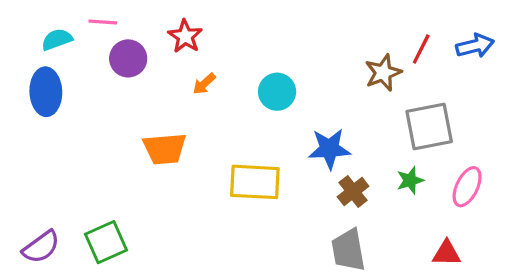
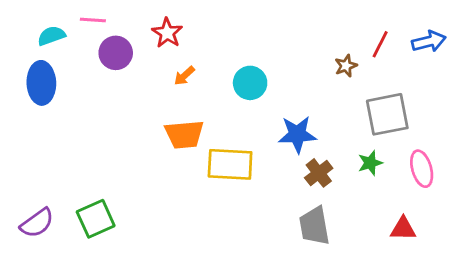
brown star: (383, 73) -> (346, 66), size x0.7
orange trapezoid: (165, 149) -> (184, 134), moved
pink ellipse: (467, 187) -> (422, 169), turned -42

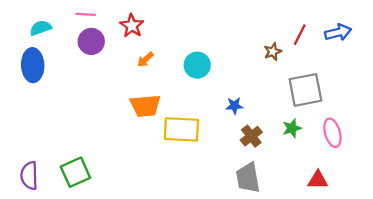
pink line: (93, 20) -> (86, 14), moved
blue star: (297, 134) -> (234, 106), size x0.6
purple semicircle: (37, 223) -> (29, 176), turned 124

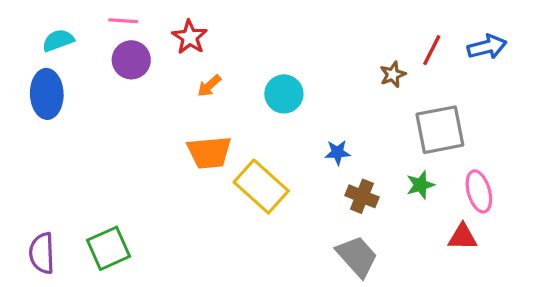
yellow rectangle: (181, 129) -> (261, 187), turned 39
brown cross: (251, 136) -> (362, 196), turned -30
gray trapezoid: (248, 178) -> (357, 256), turned 148
red triangle: (318, 180) -> (463, 237), moved

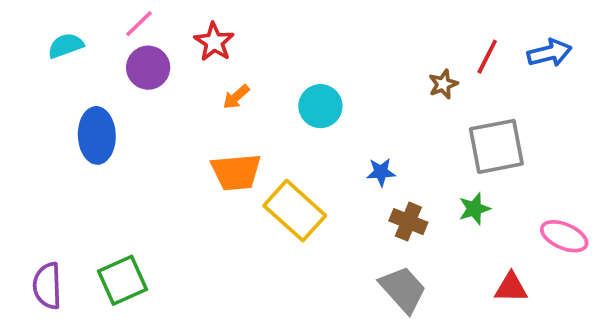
pink line: (123, 21) -> (139, 24), turned -48
blue ellipse: (47, 94) -> (97, 135), moved
pink ellipse: (479, 191) -> (564, 236), moved, turned -51
red triangle: (463, 237) -> (511, 288), moved

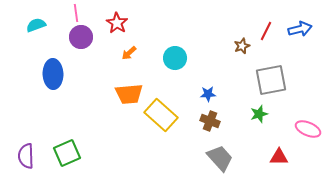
pink line: (139, 24) -> (76, 13), turned -54
brown cross: (408, 222) -> (210, 121), moved

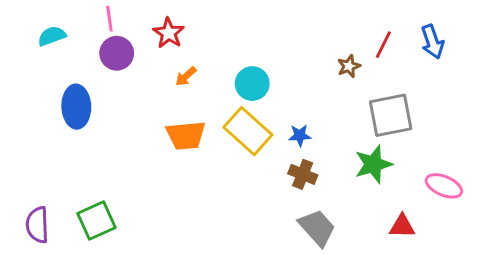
blue arrow: (300, 29) -> (432, 42), turned 85
green star: (259, 114) -> (373, 164), size x1.5
yellow rectangle: (161, 115) -> (248, 131), moved

